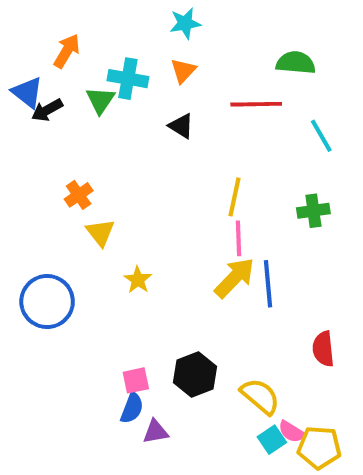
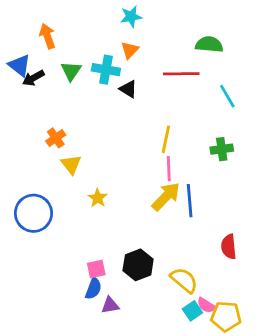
orange arrow: (67, 51) -> (47, 36), turned -50
cyan cross: (128, 79) -> (106, 70), moved

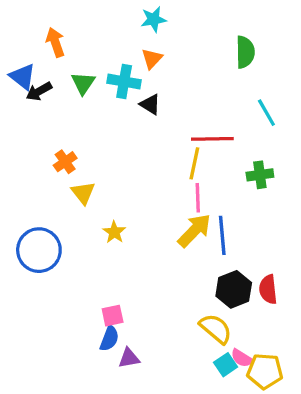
green semicircle: (209, 45) -> (245, 52), turned 84
red line: (181, 74) -> (212, 139), moved
black hexagon: (138, 265) -> (234, 289), moved

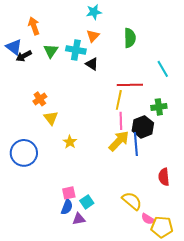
green semicircle: (245, 52) -> (130, 38), moved
black hexagon: (234, 289) -> (143, 127), moved
cyan square: (226, 365) -> (87, 202), moved

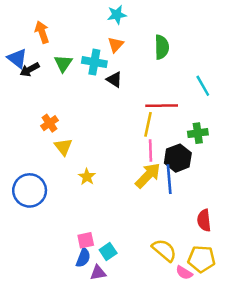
yellow pentagon: (162, 227) -> (202, 259), moved

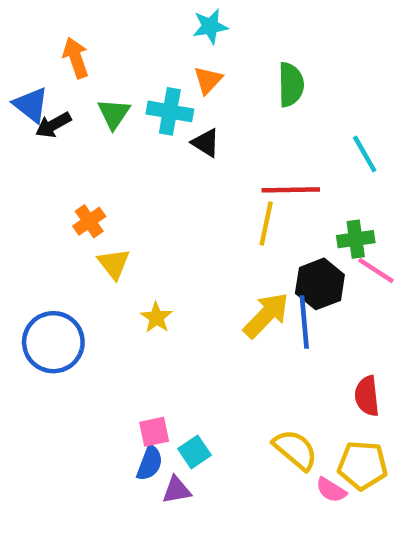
pink line: (150, 151) -> (376, 270), moved, turned -55

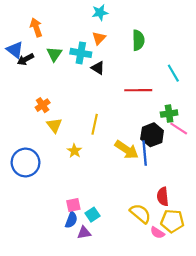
yellow line: (266, 223) -> (95, 124), moved
yellow arrow: (266, 315) -> (127, 150), turned 80
red semicircle: (367, 396) -> (163, 197), moved

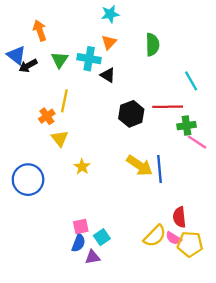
red line: (138, 90) -> (168, 107), moved
yellow line: (95, 124) -> (64, 101), moved
black hexagon: (152, 135) -> (131, 114), moved
yellow semicircle: (140, 214) -> (155, 236), turned 95
pink semicircle: (157, 233) -> (174, 238), moved

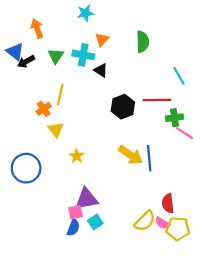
cyan star: (110, 14) -> (85, 13), moved
purple triangle: (93, 257) -> (87, 199), moved, size x1.6

